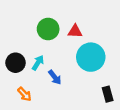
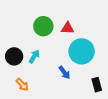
blue arrow: (55, 77) -> (64, 73), moved

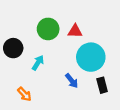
black circle: (14, 56) -> (13, 48), moved
black rectangle: (97, 85) -> (102, 85), moved

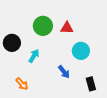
cyan circle: (91, 57) -> (81, 51), size x0.7
black rectangle: (102, 85) -> (91, 84), moved

